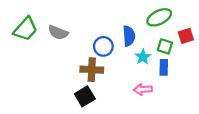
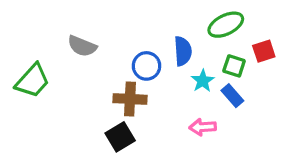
green trapezoid: (26, 29) -> (33, 81), moved
blue rectangle: (164, 67) -> (232, 96), turned -42

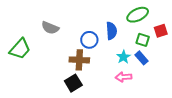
cyan star: (203, 81) -> (124, 57), moved

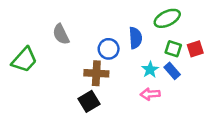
gray semicircle: (50, 28) -> (61, 34), turned 42
red square: (161, 31) -> (195, 49), moved

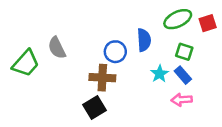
gray semicircle: (61, 34) -> (57, 48), moved
red square: (195, 49) -> (208, 23), moved
pink arrow: (150, 94) -> (182, 100), moved

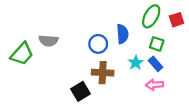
green ellipse: (178, 19) -> (151, 16), turned -35
gray semicircle: (57, 48) -> (48, 41), turned -60
brown cross: (102, 78) -> (103, 73), moved

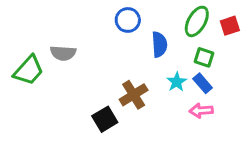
blue circle: (98, 44) -> (128, 20), moved
brown cross: (103, 73) -> (134, 95), turned -35

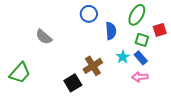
red square: (230, 26) -> (160, 30), moved
gray semicircle: (63, 53) -> (44, 37), turned 36
green trapezoid: (29, 70) -> (20, 73), moved

